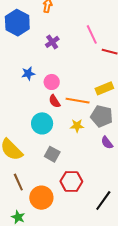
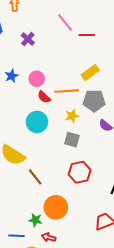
gray square: (52, 154) -> (72, 140), moved
brown line: (18, 182) -> (35, 177), moved
orange circle: (41, 198) -> (56, 207), moved

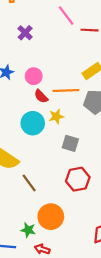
yellow star: (72, 116) -> (56, 116), moved

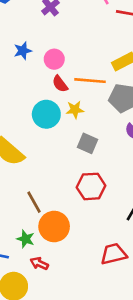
brown line: (29, 183) -> (34, 202), moved

